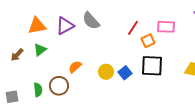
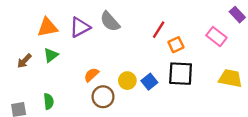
pink rectangle: (166, 27) -> (216, 37), moved, turned 36
brown circle: (59, 86) -> (103, 97), moved

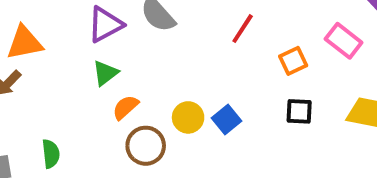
orange triangle: (47, 27) -> (24, 43), moved
orange square: (176, 45) -> (293, 61), moved
green triangle: (51, 55) -> (105, 73), moved
black square: (181, 74) -> (299, 111), moved, size x0.6

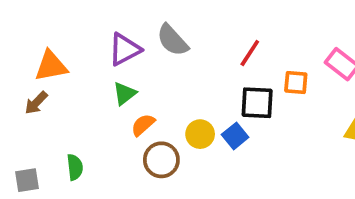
orange square: (293, 61) -> (296, 83), turned 30
black square: (299, 111) -> (257, 103), moved, size x1.4

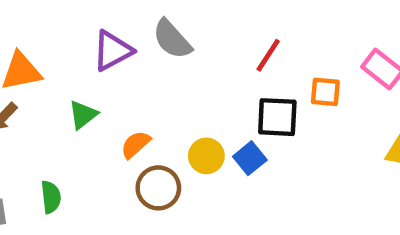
green triangle: (125, 94) -> (83, 115), moved

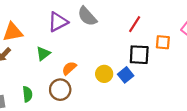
brown circle: (158, 188) -> (60, 90), moved

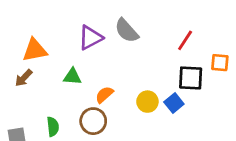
green triangle: (43, 54) -> (72, 77), turned 42

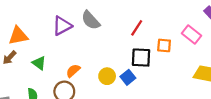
green triangle: (72, 77) -> (39, 63), moved, turned 32

